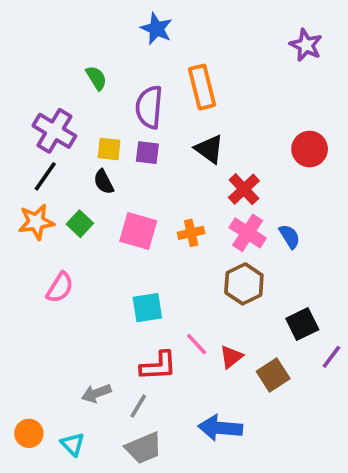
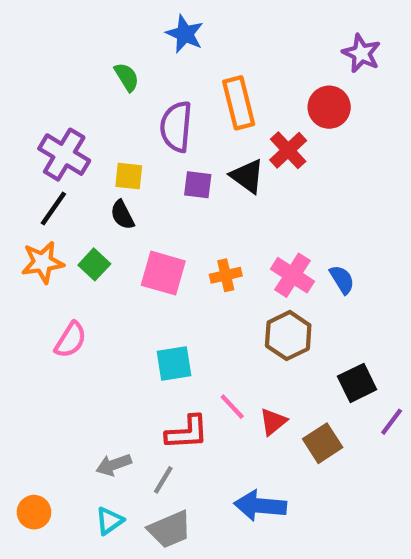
green semicircle: (96, 78) -> (127, 77), moved
red circle: (310, 149) -> (329, 107), moved
purple square: (147, 153) -> (198, 185), moved
red cross: (244, 189) -> (288, 150), moved
cyan triangle: (73, 444) -> (109, 521), moved, turned 40

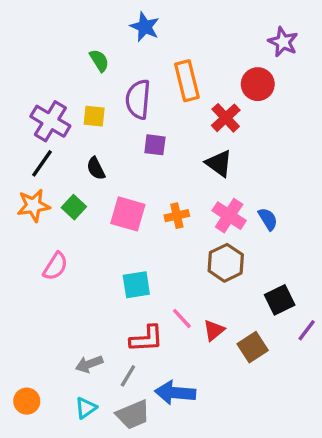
yellow square: (129, 176) -> (94, 116), moved
black triangle: (247, 176) -> (219, 163), moved
blue arrow: (260, 506) -> (175, 393), moved

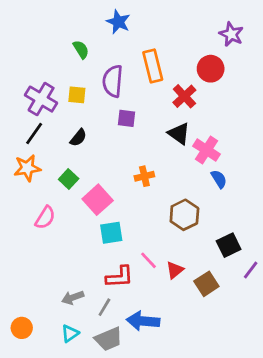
black semicircle: (96, 168) -> (78, 138), turned -114
green square: (74, 207) -> (69, 179), moved
pink square: (128, 214) -> (98, 200), moved, turned 32
pink cross: (229, 216) -> (206, 150), moved

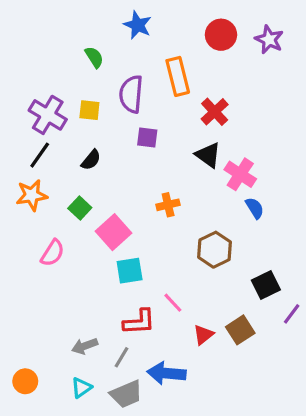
red circle: (211, 69) -> (221, 35), moved
red triangle: (175, 270) -> (203, 335), moved

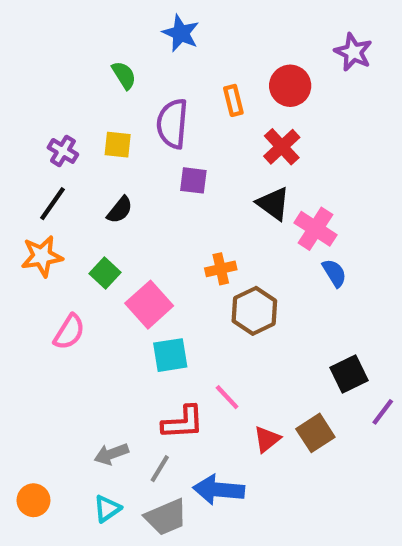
red circle: (221, 35) -> (290, 86), moved
orange rectangle: (178, 76) -> (233, 100), size x0.6
purple cross: (48, 115) -> (63, 151), size x0.6
brown hexagon: (215, 250) -> (254, 311), moved

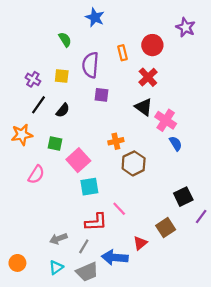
black line: (52, 204) -> (38, 105), moved
green square: (105, 273) -> (55, 144), turned -32
red triangle: (267, 439) -> (140, 243), moved

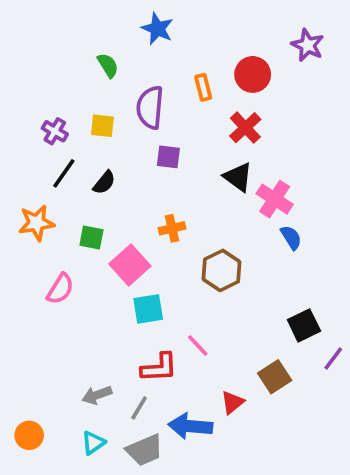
orange cross: (116, 141) -> (172, 228), moved

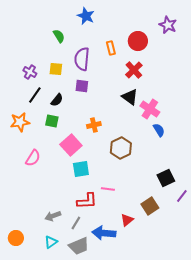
purple square: (168, 157) -> (82, 86), moved
green square: (91, 238) -> (52, 121), moved
pink line: (198, 346) -> (108, 189), turned -40

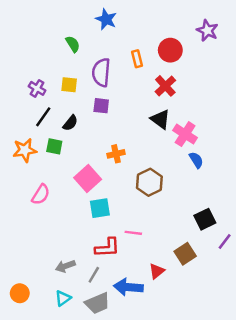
green square: (52, 121) -> (54, 146), moved

